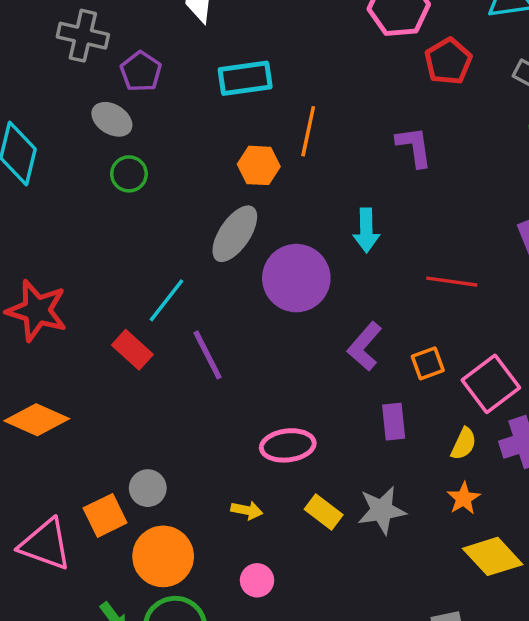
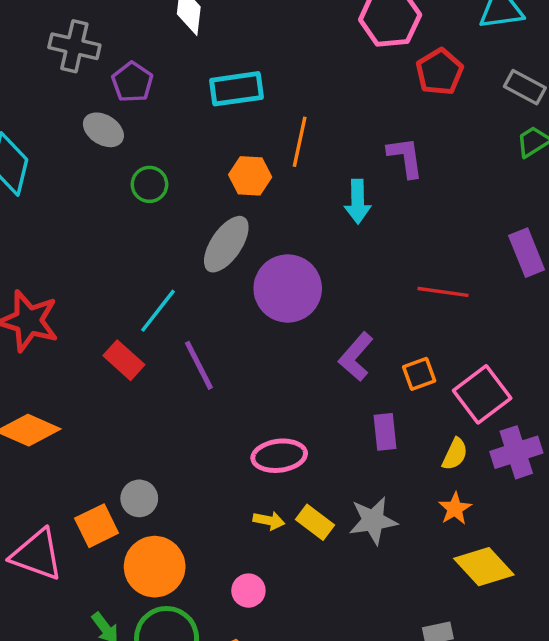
green circle: (129, 174) -> (149, 184), moved
cyan arrow: (366, 230) -> (358, 201), moved
yellow arrow: (247, 510) -> (269, 521), moved

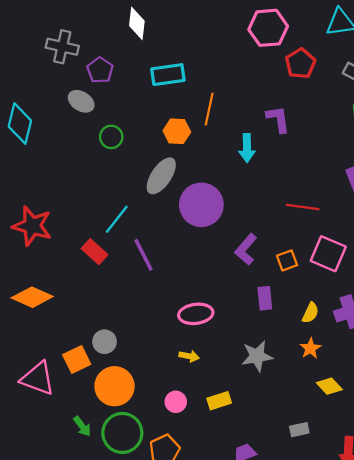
pink square: (482, 394) -> (328, 254), moved, turned -30
yellow rectangle: (315, 522) -> (219, 401), moved, turned -55
yellow diamond: (484, 567) -> (329, 386), size x0.7

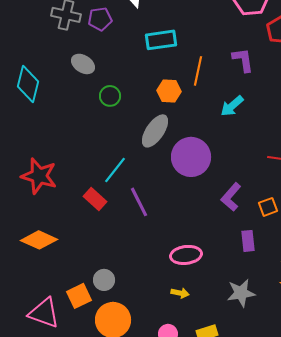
purple pentagon: (100, 70) -> (100, 19), moved, turned 30
purple L-shape: (278, 119) -> (243, 60), moved
cyan arrow: (247, 148) -> (232, 106), turned 50

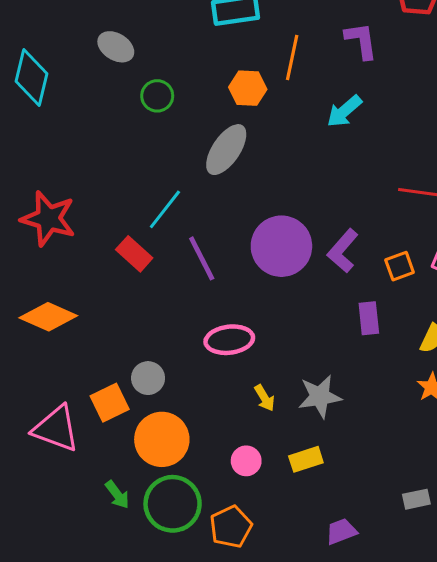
purple circle: (191, 157) -> (281, 246), moved
pink ellipse: (186, 255) -> (229, 340), moved
yellow arrow: (180, 293) -> (265, 398), turned 48
gray star: (241, 293) -> (320, 396), moved

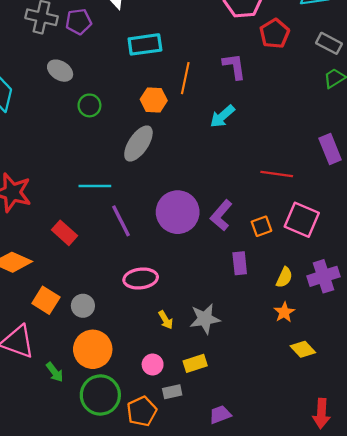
cyan line: (165, 209) -> (95, 186), turned 52
red rectangle: (134, 254) -> (64, 233), moved
orange square: (110, 403) -> (46, 300), moved, turned -32
green arrow: (117, 495) -> (55, 372), moved
gray rectangle: (416, 499) -> (172, 392), moved

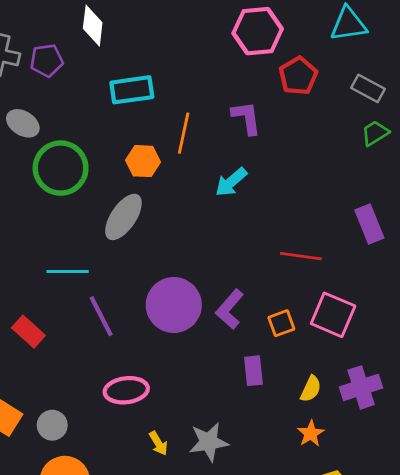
green circle: (89, 105) -> (61, 168), size x1.8

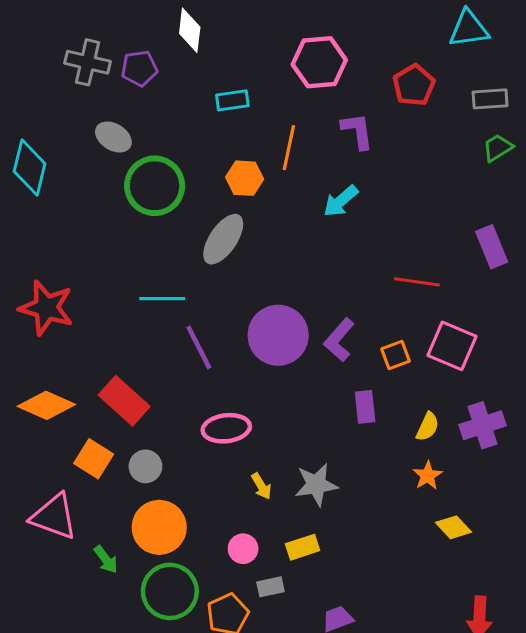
pink hexagon: (258, 31) -> (319, 62), moved
gray rectangle: (368, 88) -> (490, 99), turned -32
cyan rectangle: (132, 90) -> (232, 100), size x0.7
red rectangle: (28, 332) -> (124, 401), moved, size x1.4

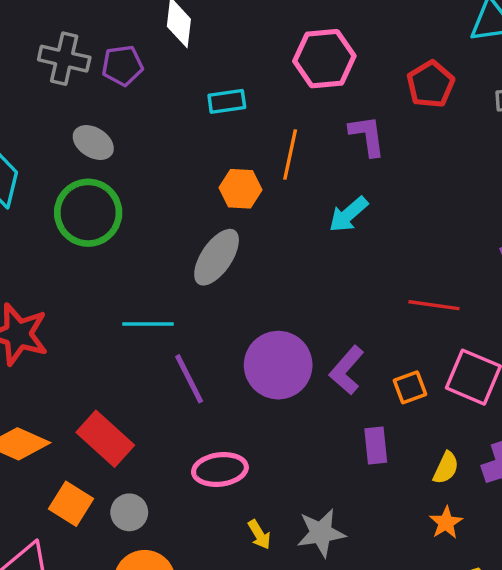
green circle: (155, 186) -> (88, 213), moved

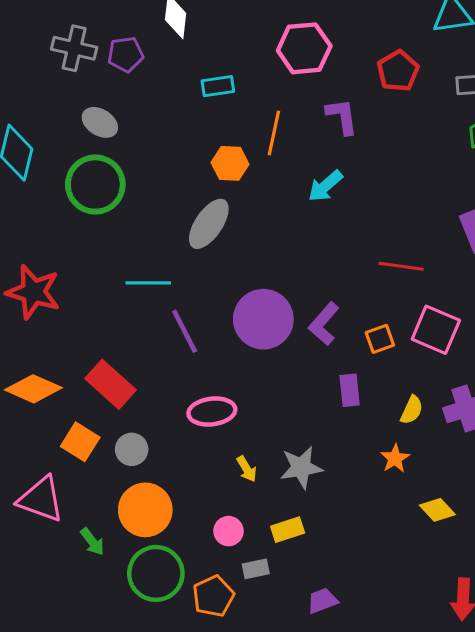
orange star: (446, 523) -> (395, 458), moved

